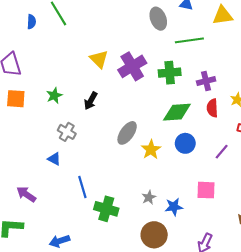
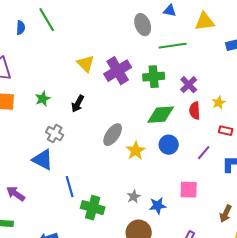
purple cross: (206, 81) -> (189, 85), turned -30
blue triangle: (54, 159) -> (43, 160), size x1.6

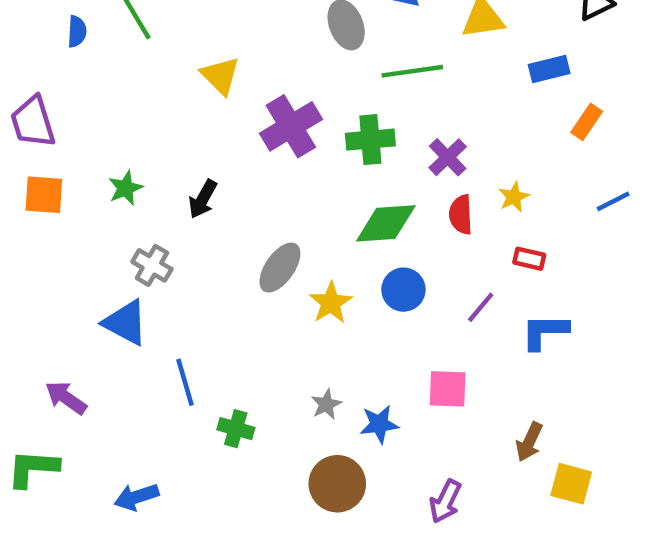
yellow triangle: (86, 64) -> (220, 76), moved
green cross: (93, 208) -> (236, 429), size x0.7

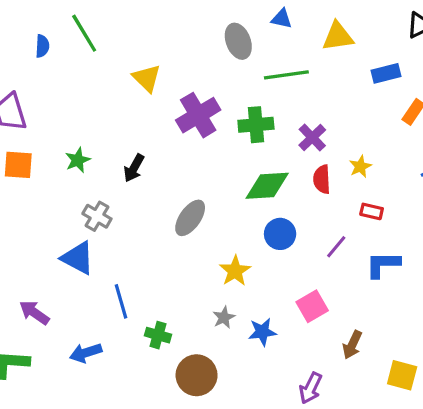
yellow star: (331, 303) -> (235, 271), moved
pink square: (448, 389) -> (312, 306), turned -32
brown arrow: (529, 442) -> (352, 345), moved
brown circle: (337, 484) -> (197, 375), moved
blue arrow: (137, 497) -> (86, 353), moved

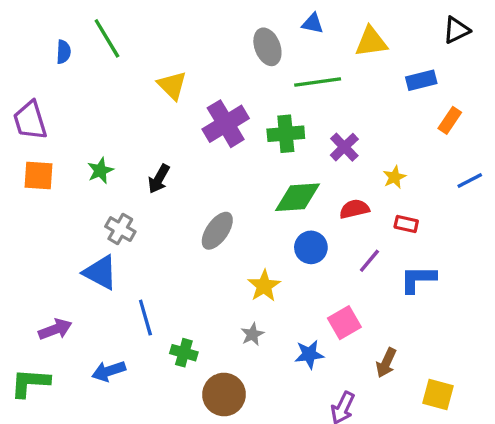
red semicircle: (322, 179) -> (354, 209), moved, turned 80
purple arrow: (34, 313) -> (55, 329), turned 124
blue star: (262, 332) -> (309, 354), moved

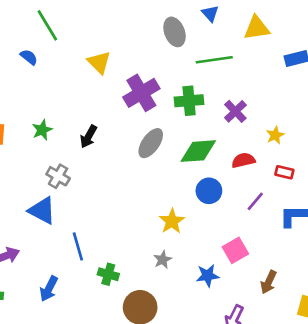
blue triangle: (313, 23) -> (210, 13), turned 36
blue semicircle: (64, 52) -> (29, 57), moved, turned -54
gray ellipse: (217, 231) -> (151, 143), moved
blue arrow: (109, 371) -> (49, 289), turned -45

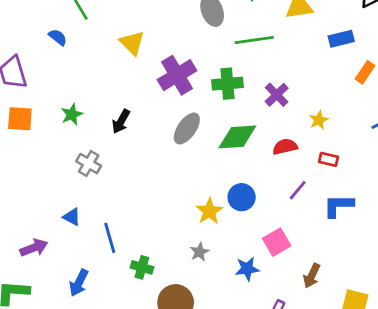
blue circle: (209, 191) -> (242, 197), moved
blue triangle: (42, 211) -> (72, 217), moved, size x0.6

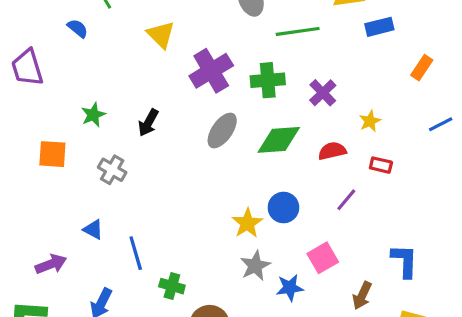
blue rectangle: (341, 39) -> (379, 27), moved
orange square: (20, 119) -> (52, 154), moved
blue L-shape: (338, 206) -> (404, 261), moved, turned 92
gray star: (199, 252) -> (255, 266), moved, size x1.4

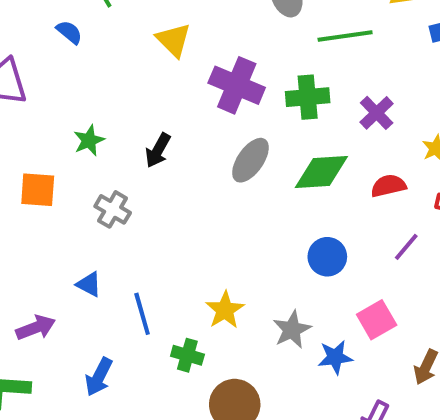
purple cross: (211, 71) -> (237, 85), turned -36
yellow star: (247, 223) -> (225, 310), moved

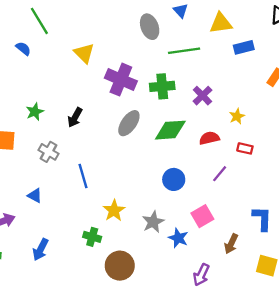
blue line: (142, 314) -> (83, 176), moved
blue star: (335, 357) -> (178, 238), turned 30

